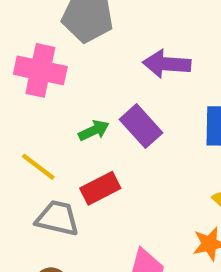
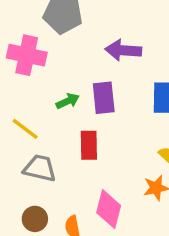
purple rectangle: (141, 126) -> (104, 98), turned 36
red rectangle: (100, 188) -> (89, 145), moved, turned -64

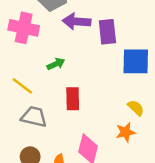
purple arrow: (123, 50) -> (77, 21), moved
purple rectangle: (104, 98) -> (107, 32), moved

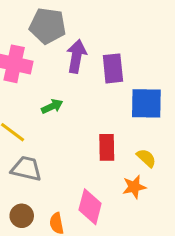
purple arrow: (77, 21) -> (76, 56), turned 96
red rectangle: (73, 99) -> (107, 147), moved

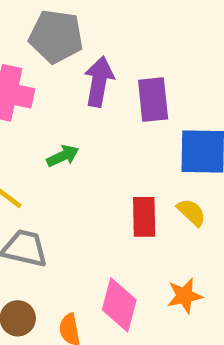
yellow semicircle: (146, 158) -> (191, 212), moved
orange star: (134, 187) -> (185, 296), moved

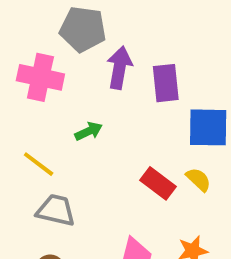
red rectangle: (144, 217) -> (158, 183), turned -52

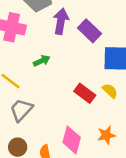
purple rectangle: (166, 83) -> (90, 31), turned -40
gray trapezoid: (56, 210) -> (21, 110), turned -60

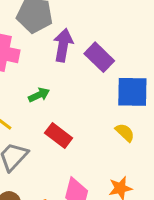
red rectangle: (85, 93) -> (59, 136), moved

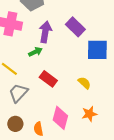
purple arrow: (63, 45) -> (45, 32), moved
yellow semicircle: (125, 133) -> (84, 83), moved

